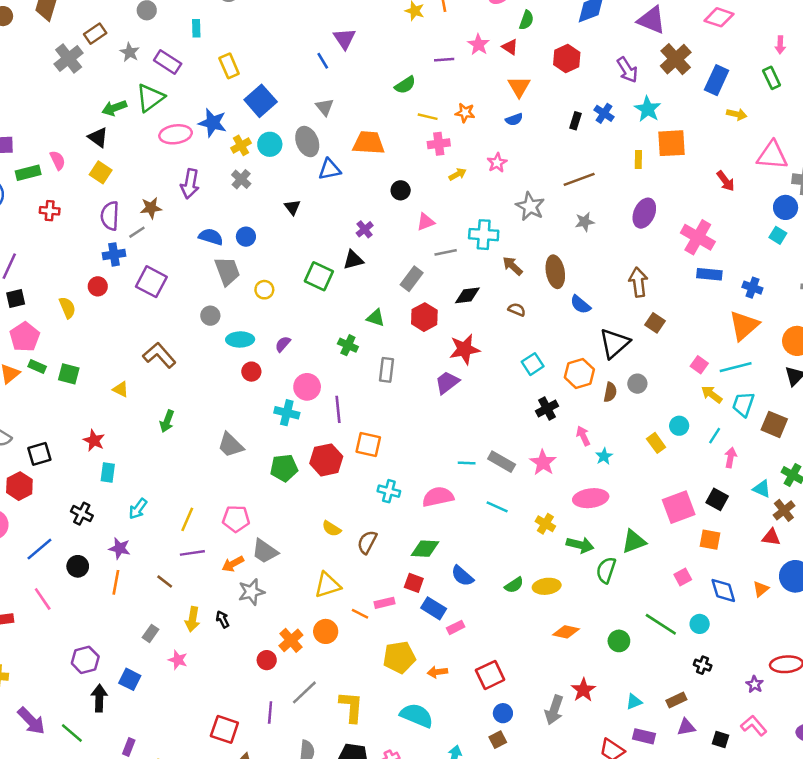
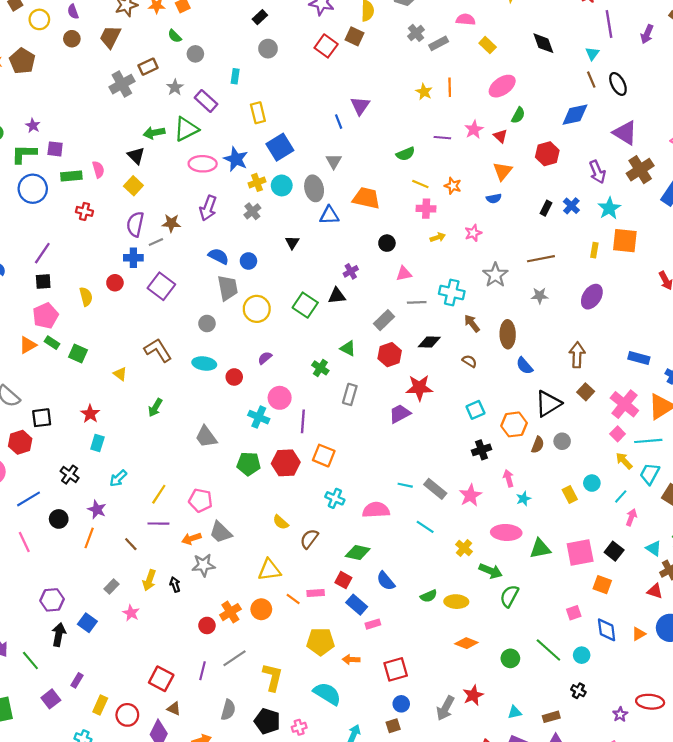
pink cross: (698, 237) -> (624, 404), moved
yellow circle: (264, 290) -> (257, 309), size x1.6
cyan ellipse: (240, 339) -> (204, 363), moved
green triangle: (634, 541) -> (540, 549), moved

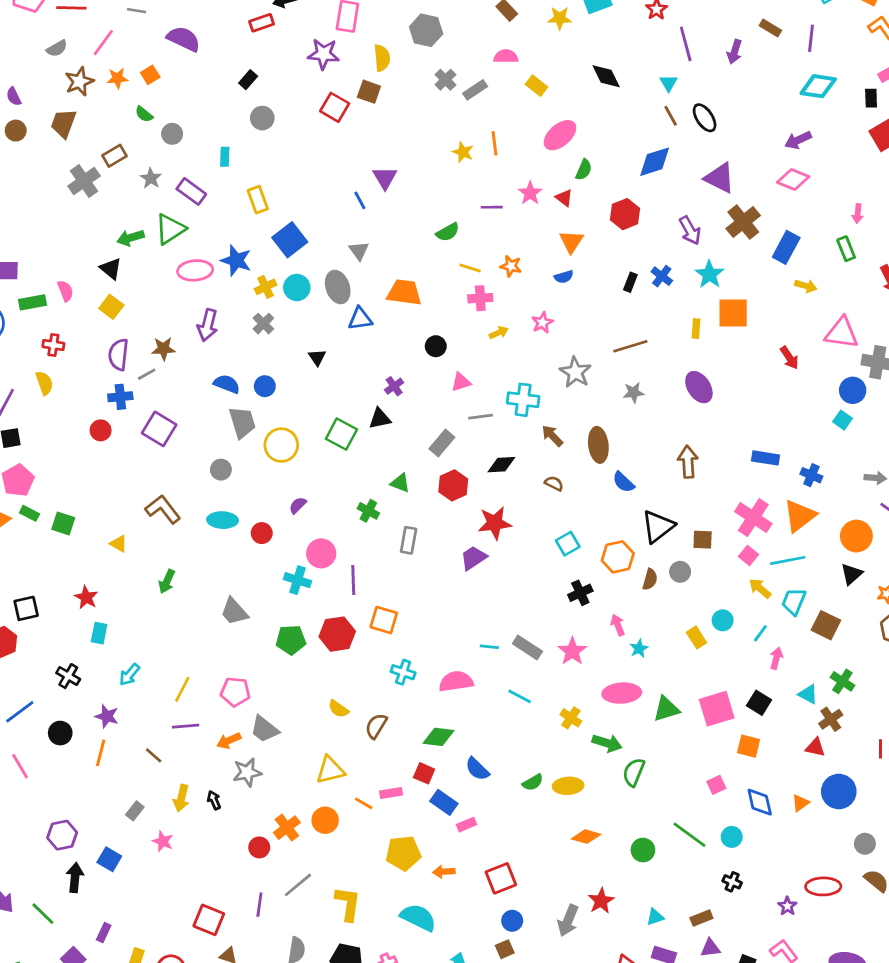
yellow semicircle: (86, 297) -> (44, 383), moved
purple ellipse: (592, 297) -> (699, 387), turned -60
brown square: (586, 392) -> (703, 540), moved, turned -35

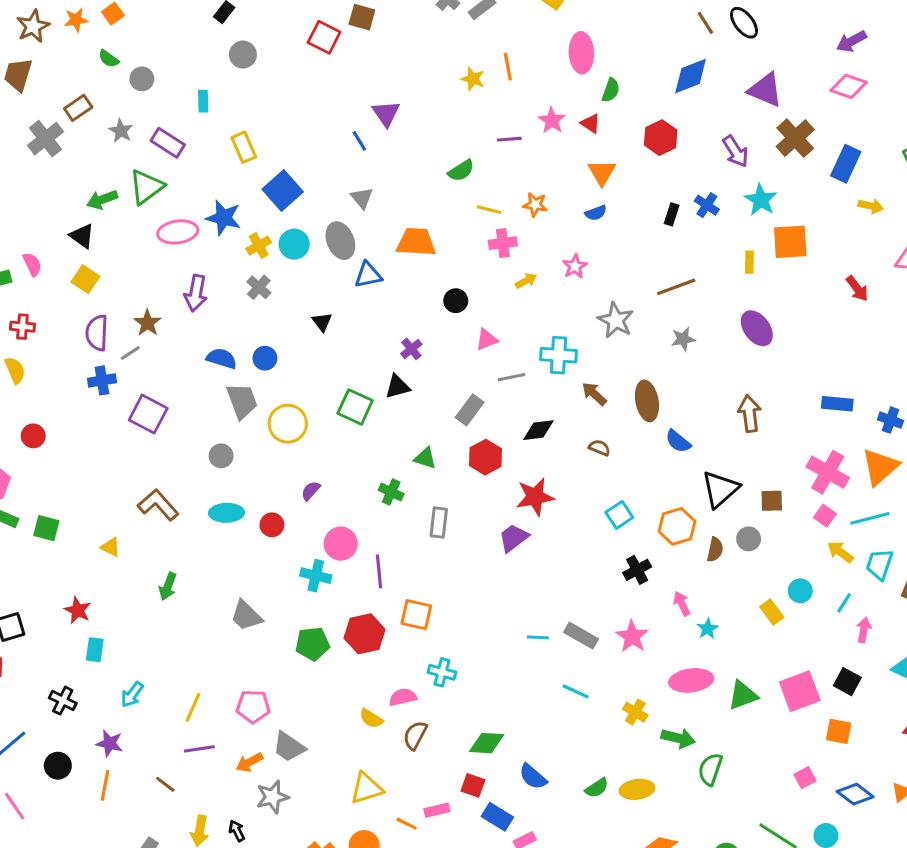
pink ellipse: (560, 135) -> (581, 53), turned -48
brown star: (164, 349) -> (147, 323), turned -30
red circle: (101, 430) -> (33, 436), moved
pink semicircle: (456, 681) -> (403, 697), moved, size x0.7
blue diamond: (760, 802) -> (855, 794), turned -36

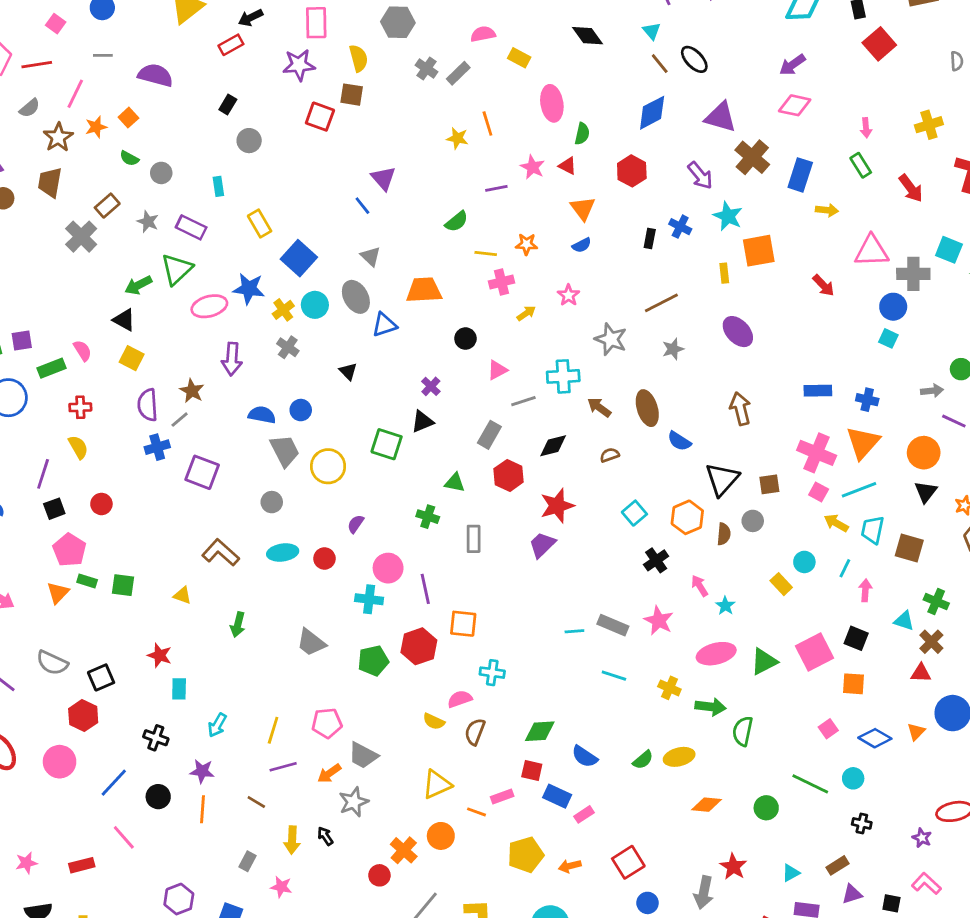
brown semicircle: (599, 448) -> (610, 455), turned -36

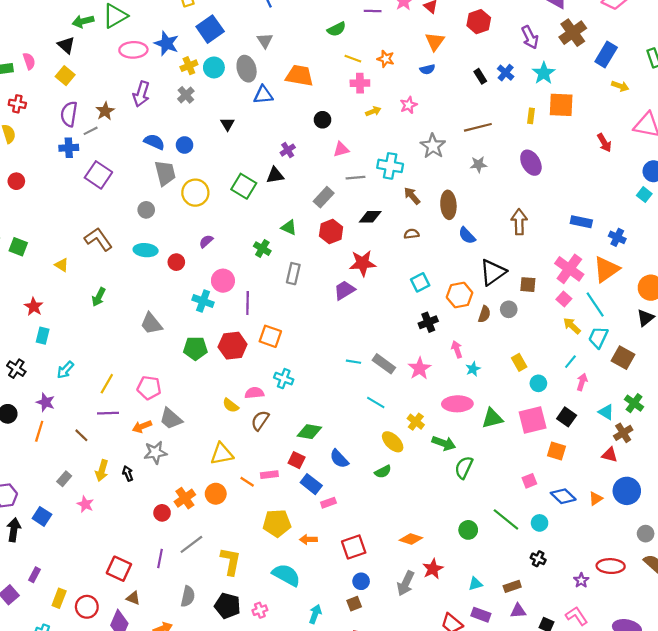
black rectangle: (650, 239) -> (480, 76), turned -56
cyan line: (859, 490) -> (595, 304), turned 64
cyan circle: (804, 562) -> (538, 383), moved
yellow ellipse: (679, 757) -> (393, 442), moved, turned 45
orange diamond: (706, 805) -> (411, 539), moved

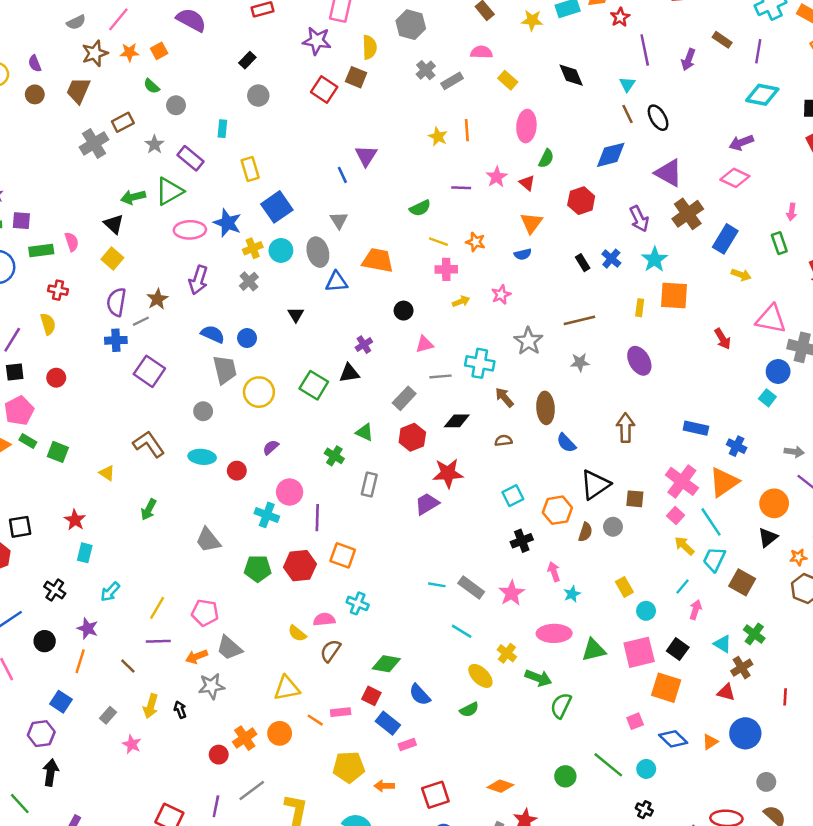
orange square: (557, 451) -> (666, 688), size x1.4
blue square: (42, 516) -> (61, 702), moved

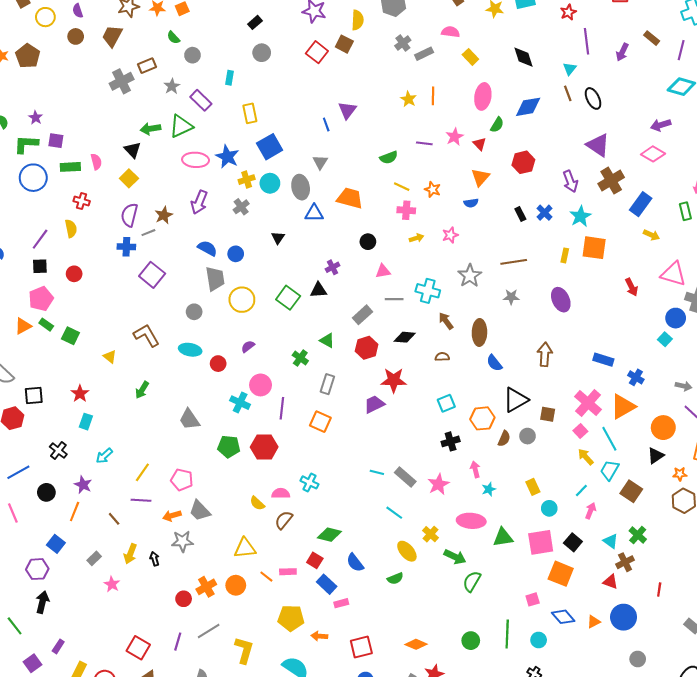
blue diamond: (611, 155) -> (528, 107), moved
orange square: (343, 555) -> (320, 422), moved
green line: (608, 765) -> (507, 634), turned 48

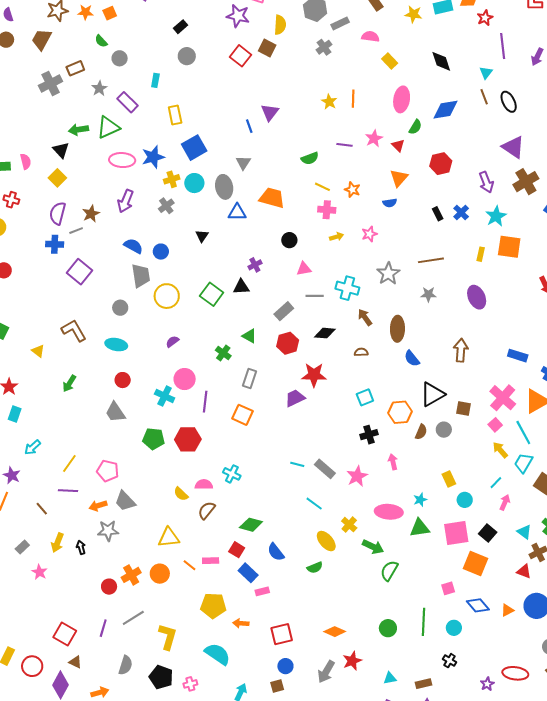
gray rectangle: (424, 54) -> (340, 23), moved
blue star: (227, 157) -> (153, 157), turned 30
red circle: (218, 364) -> (123, 380), moved
cyan star: (489, 489) -> (420, 500), moved

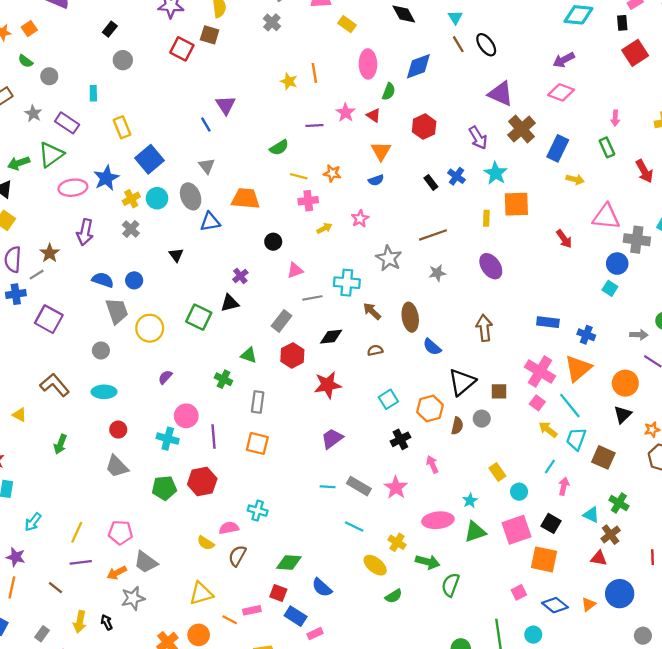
purple trapezoid: (295, 398) -> (332, 439), moved
green semicircle: (315, 568) -> (394, 596), moved

